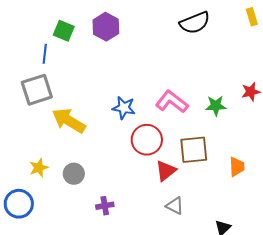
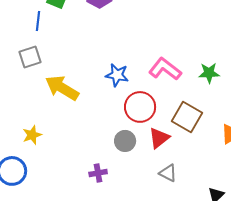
gray square: (37, 90) -> (30, 57), size x0.7
brown square: (194, 150) -> (187, 117), turned 36
gray circle: (74, 174) -> (125, 141), moved

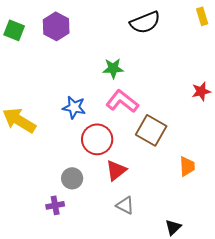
green star: (209, 73) -> (113, 68), moved
brown square: (187, 117) -> (151, 130), moved
gray circle: (125, 141) -> (72, 178), moved

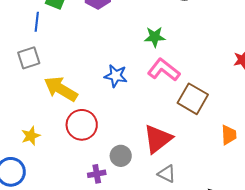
red circle: (97, 139) -> (82, 125), moved
red triangle: (116, 170) -> (158, 139), size x1.4
gray circle: (72, 178) -> (121, 156), moved

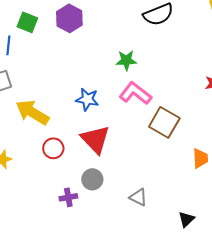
red circle: (82, 125) -> (53, 148), size x0.7
red triangle: (158, 139) -> (95, 139), moved, turned -36

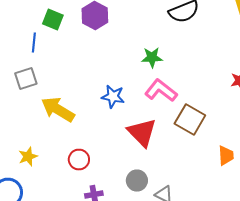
red triangle: (95, 139) -> (142, 132), moved
red circle: (53, 148) -> (79, 160), moved
gray circle: (92, 179) -> (137, 180), moved

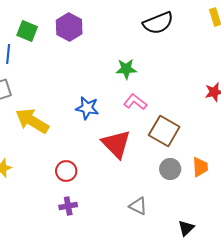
pink L-shape: (161, 90) -> (135, 102), size x0.7
red circle: (79, 160) -> (66, 171), moved
gray circle: (137, 180) -> (170, 169), moved

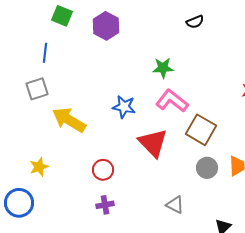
black semicircle: (158, 23) -> (195, 22), size x0.6
green square: (27, 31) -> (62, 16), moved
pink L-shape: (135, 102) -> (172, 101), size x1.4

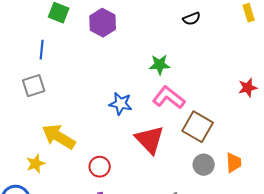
yellow arrow: (69, 120) -> (59, 137), moved

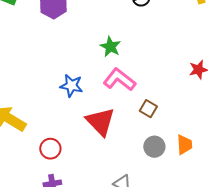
green star: (160, 65) -> (110, 47), turned 30
brown square: (198, 127) -> (148, 109), size x0.6

